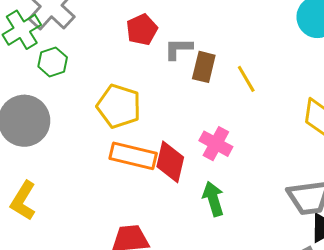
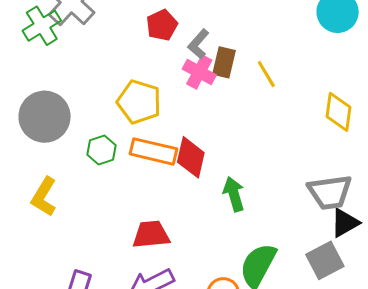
gray L-shape: (178, 49) -> (198, 44), turned -48
green hexagon: (53, 62) -> (102, 150), moved
pink cross: (216, 144) -> (199, 72), moved

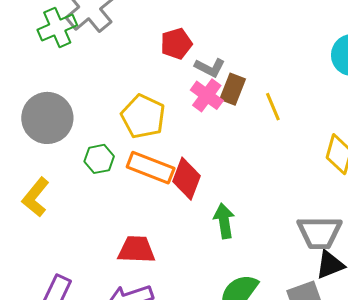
gray L-shape: (198, 44) -> (210, 67), turned -112

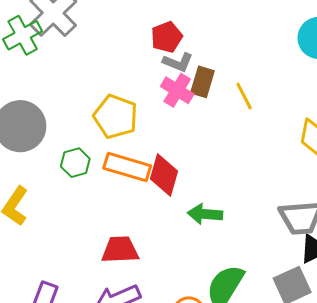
red pentagon: (176, 44) -> (167, 37), moved
green arrow: (224, 221) -> (205, 214), turned -72

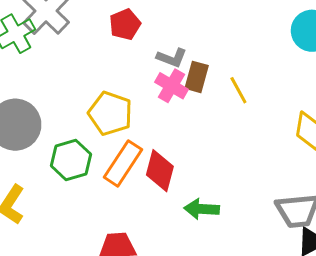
red pentagon: (167, 37) -> (125, 24), moved
green hexagon: (75, 163) -> (71, 160), size x1.4
orange rectangle: (127, 167) -> (123, 163), turned -72

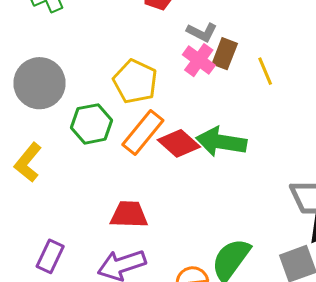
red diamond: (160, 171) -> (179, 143), turned -69
green arrow: (202, 209) -> (221, 142), moved, size x1.4

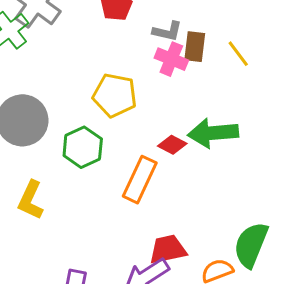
orange rectangle: (143, 132) -> (140, 180), moved
red diamond: (179, 143) -> (172, 145), size x0.7
red trapezoid: (129, 214) -> (168, 249), moved

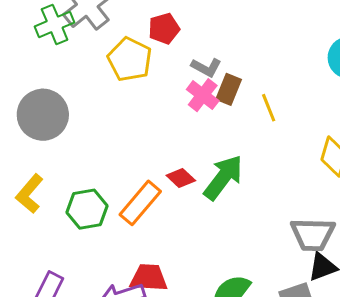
yellow pentagon: (115, 95) -> (130, 59), moved
green arrow: (213, 133) -> (223, 177), turned 117
green hexagon: (83, 147) -> (87, 209), moved

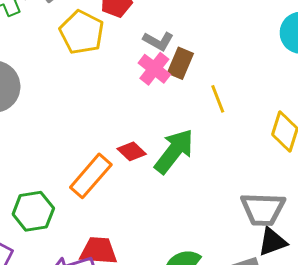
yellow line: (269, 108) -> (218, 99), moved
green hexagon: (87, 209) -> (33, 211), moved

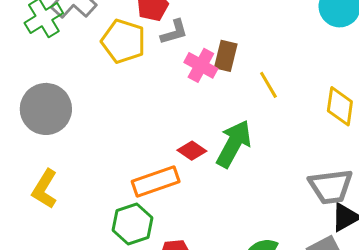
gray L-shape: (158, 41) -> (174, 32), moved, turned -36
orange rectangle: (91, 176) -> (156, 181), turned 39
green hexagon: (33, 211) -> (133, 224), moved

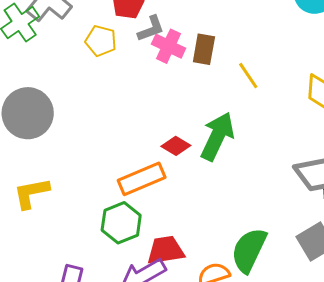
yellow pentagon: (123, 41) -> (101, 41), size x0.7
pink cross: (201, 65) -> (169, 46), moved
yellow L-shape: (45, 189) -> (31, 193), turned 51

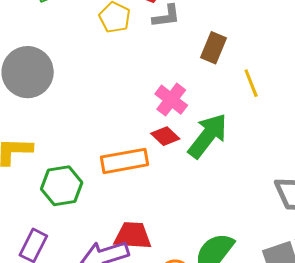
pink cross: (169, 46) -> (171, 100), moved
green hexagon: (121, 223) -> (62, 186), moved

